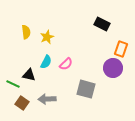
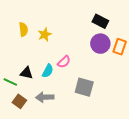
cyan semicircle: (46, 62) -> (48, 71), moved
purple circle: (113, 68) -> (100, 44), moved

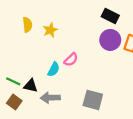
black triangle: (26, 73) -> (31, 86), moved
gray square: (84, 87) -> (93, 100), moved
brown square: (19, 101) -> (14, 102), moved

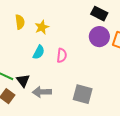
pink semicircle: (71, 60) -> (62, 55), turned -40
cyan semicircle: (54, 69) -> (39, 52), moved
black triangle: (31, 86) -> (23, 81), turned 40

